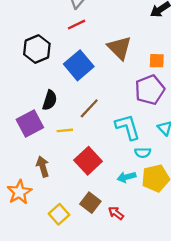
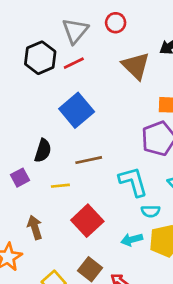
brown triangle: (119, 48) -> (136, 66), moved
black hexagon: (37, 49) -> (40, 58), moved
brown line: (89, 108) -> (89, 160), turned 35
purple square: (30, 124) -> (20, 178), size x0.6

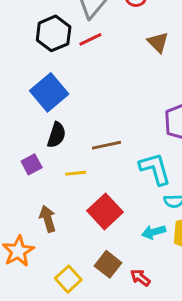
brown triangle: (136, 66) -> (158, 42), size x0.7
blue square: (77, 110) -> (49, 92), moved

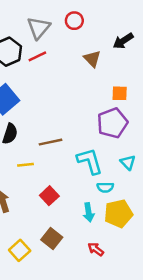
red square: (105, 211) -> (49, 196), size x0.7
cyan arrow: (154, 232) -> (89, 212), turned -84
red arrow: (140, 278) -> (96, 249), moved

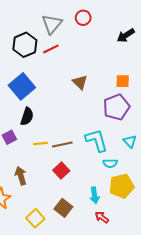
brown triangle: (92, 59) -> (80, 82), moved
brown line: (51, 142) -> (62, 145), moved
cyan arrow: (89, 212) -> (95, 195), moved

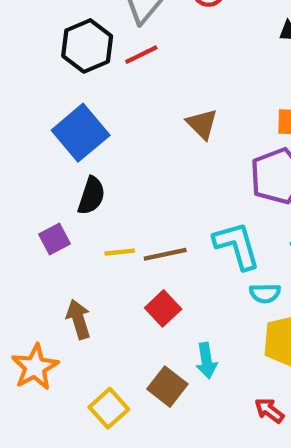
cyan arrow: (95, 195) -> (206, 361), moved
red arrow: (102, 217) -> (269, 410), moved

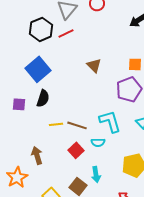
purple square: (55, 239) -> (19, 104), moved, turned 32
brown line: (165, 254) -> (77, 125), turned 30
cyan semicircle: (265, 293) -> (98, 142), moved

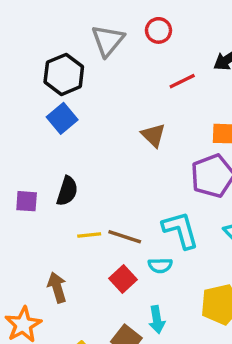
red line: (66, 33) -> (182, 81), moved
blue square: (38, 69) -> (62, 118), moved, size x0.7

